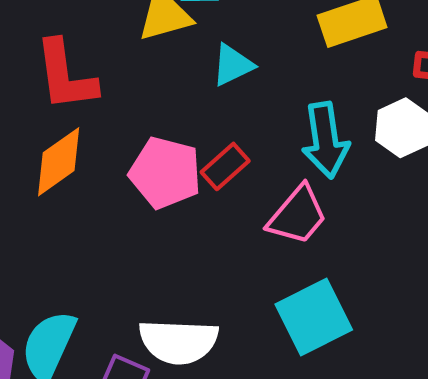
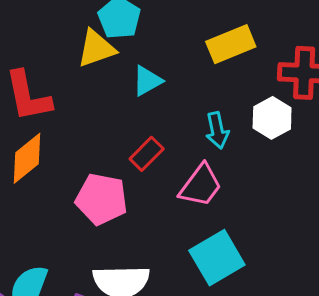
cyan arrow: (325, 140) -> (217, 130), size x0.7
pink pentagon: (165, 173) -> (102, 199), moved

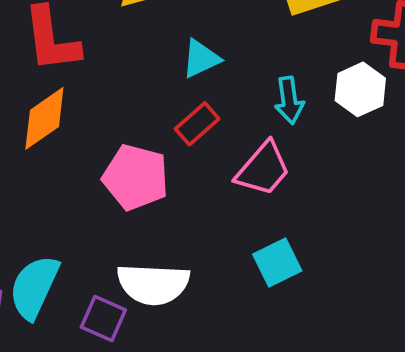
cyan triangle: (147, 81) -> (201, 59), moved
cyan square: (217, 258) -> (277, 262), size x0.7

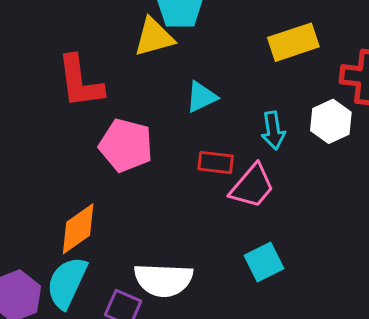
orange diamond: (44, 118) -> (78, 229), moved
red rectangle: (197, 124) -> (216, 162), moved, turned 48
pink pentagon: (136, 177) -> (126, 145), moved

